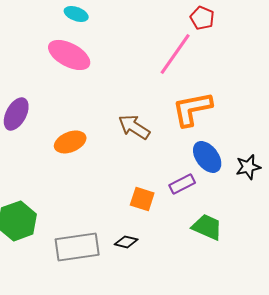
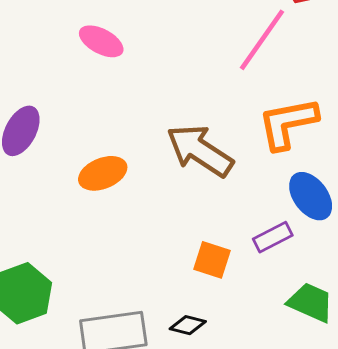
pink ellipse: (69, 55) -> (101, 41), size x0.7
brown arrow: (134, 127) -> (200, 151), size x1.4

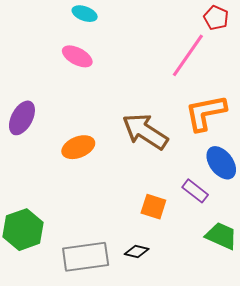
purple rectangle: (273, 237) -> (195, 191), turned 65

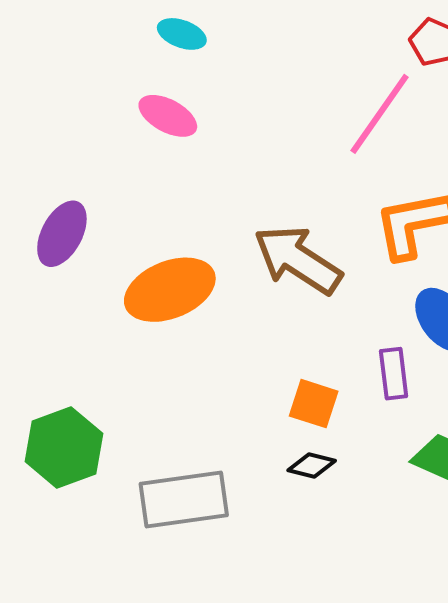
orange ellipse: (78, 147) -> (170, 290), size x1.4
purple rectangle: (195, 191) -> (394, 374), turned 45
black diamond: (137, 251) -> (312, 466), moved

